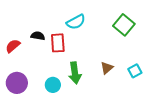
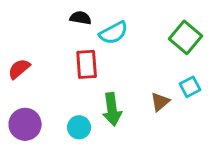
black semicircle: (38, 36) -> (81, 18), moved
cyan square: (135, 71) -> (190, 87), moved

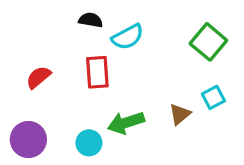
red semicircle: (19, 69) -> (38, 77), moved
green arrow: (112, 109) -> (126, 123), turned 80

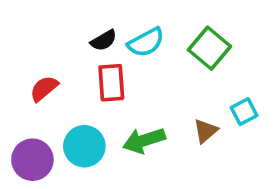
black semicircle: (91, 20) -> (104, 40), moved, turned 140
green square: (208, 42) -> (209, 48), moved
cyan circle: (89, 143) -> (84, 146), moved, size x1.4

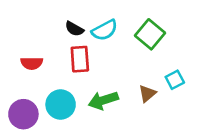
black semicircle: (104, 40) -> (74, 29), turned 60
red semicircle: (44, 88) -> (32, 63), turned -140

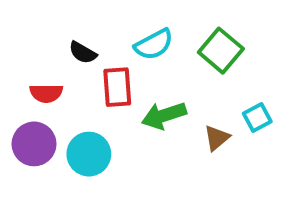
black semicircle: (74, 29) -> (83, 53), moved
green arrow: (103, 100) -> (164, 115), moved
purple circle: (23, 114) -> (34, 144), moved

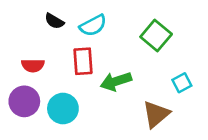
cyan semicircle: (154, 44) -> (93, 25), moved
black semicircle: (83, 53) -> (54, 21), moved
brown triangle: (217, 138) -> (156, 114), moved, size x1.5

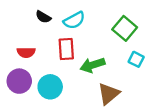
cyan square: (182, 83) -> (136, 59), moved, turned -35
brown triangle: (156, 114) -> (109, 94), moved

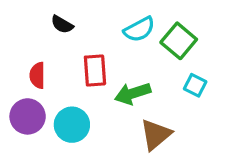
cyan semicircle: (74, 20) -> (139, 29), moved
red semicircle: (26, 52) -> (37, 75), turned 90

